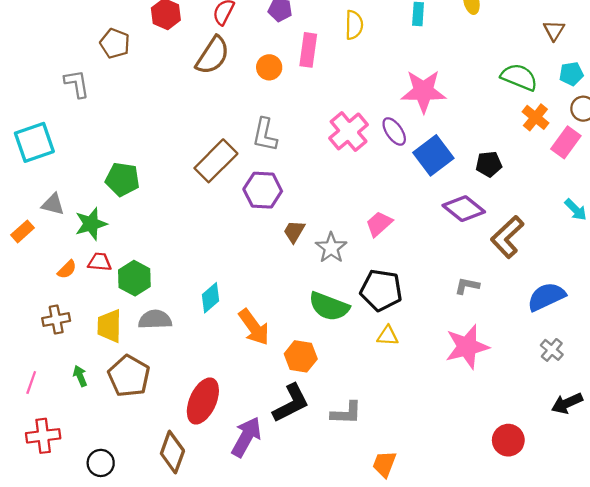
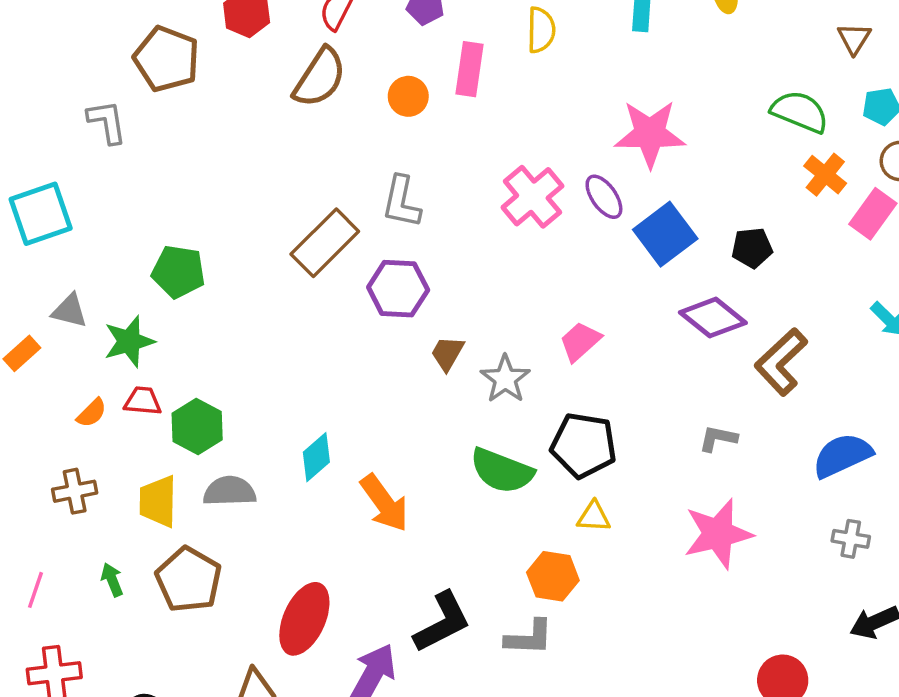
brown pentagon: (115, 43) -> (167, 59), size x1.4
gray cross: (552, 350) -> (851, 539), turned -30
orange hexagon: (301, 356) -> (553, 576), moved

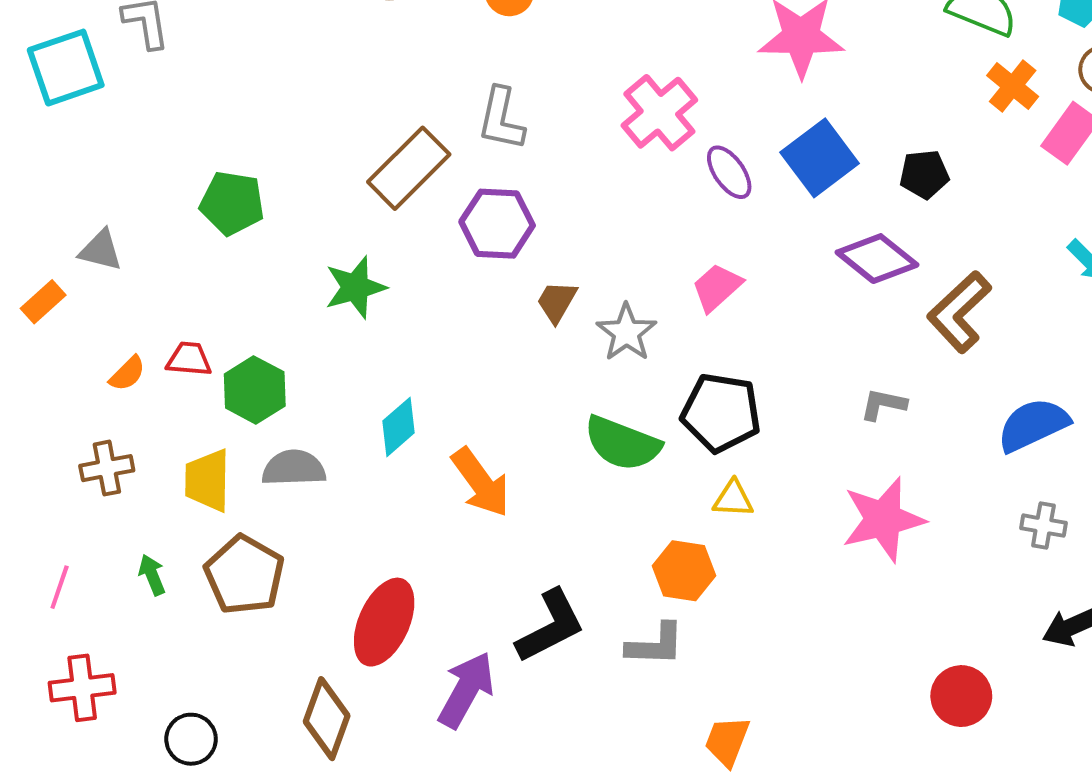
purple ellipse: (604, 197) -> (729, 172), moved
cyan square: (41, 214) -> (66, 68), moved
green star: (129, 341) -> (355, 287), moved

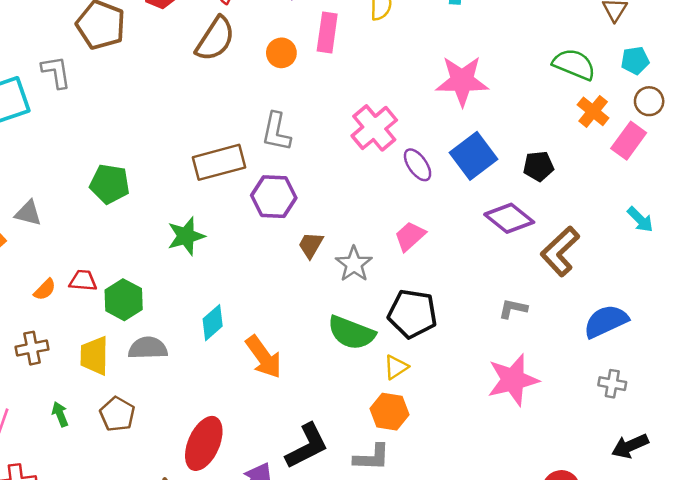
brown rectangle: (409, 168) -> (219, 162), turned 30
yellow triangle: (733, 499) -> (396, 367), moved, turned -36
brown pentagon: (244, 575) -> (117, 414), size x0.7

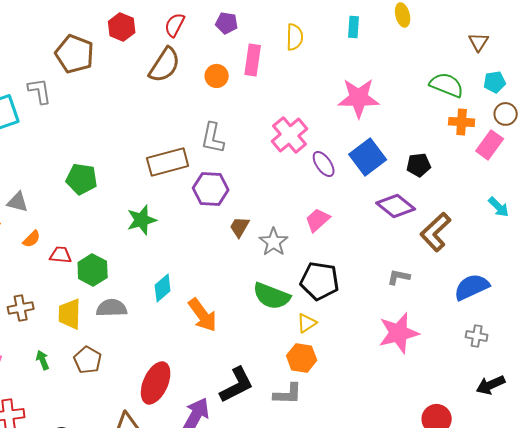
orange cross: (593, 111) -> (462, 122), turned -35
orange semicircle: (45, 290) -> (32, 239), moved

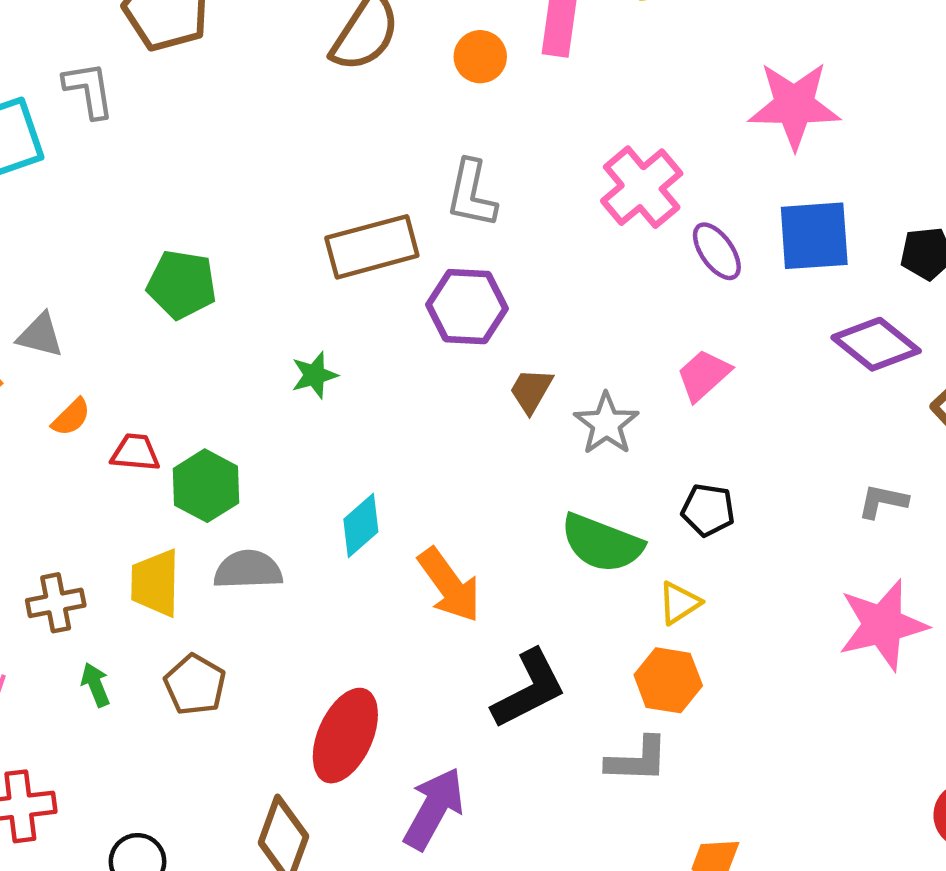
blue square: (368, 157) -> (814, 236), turned 33
green star: (142, 220) -> (314, 375), size x0.7
black pentagon: (320, 281) -> (708, 510), size x0.6
brown cross: (21, 308) -> (56, 603), moved
black L-shape: (237, 385) -> (529, 689), moved

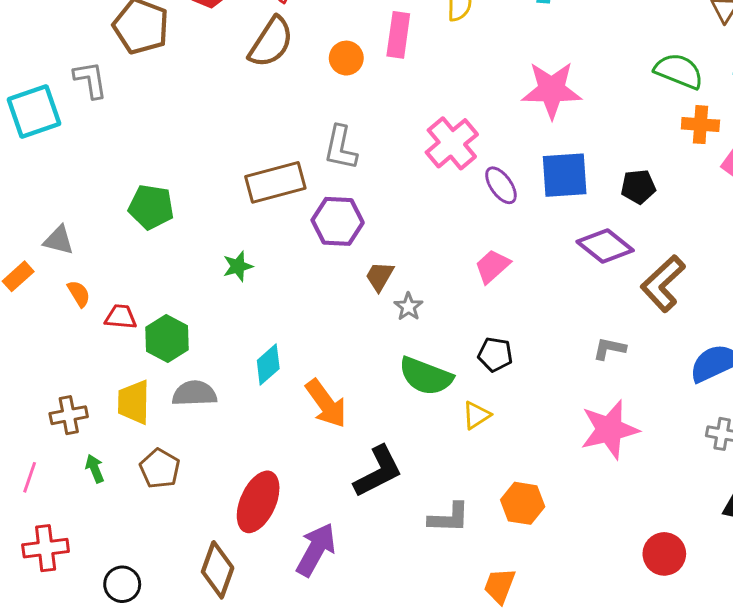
orange semicircle: (71, 417) -> (79, 294), turned -76
gray star: (606, 424) -> (408, 307), moved, size x0.7
orange hexagon: (668, 680) -> (523, 503), moved

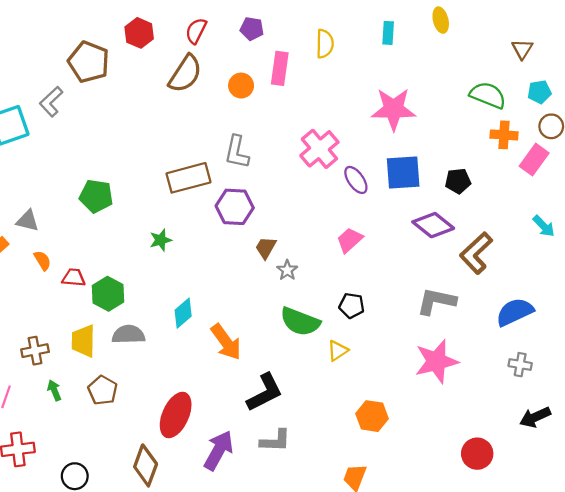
gray L-shape: (90, 80) -> (51, 102), turned -124
gray L-shape: (609, 349) -> (436, 301), size x1.6
gray L-shape: (449, 518) -> (275, 441), moved

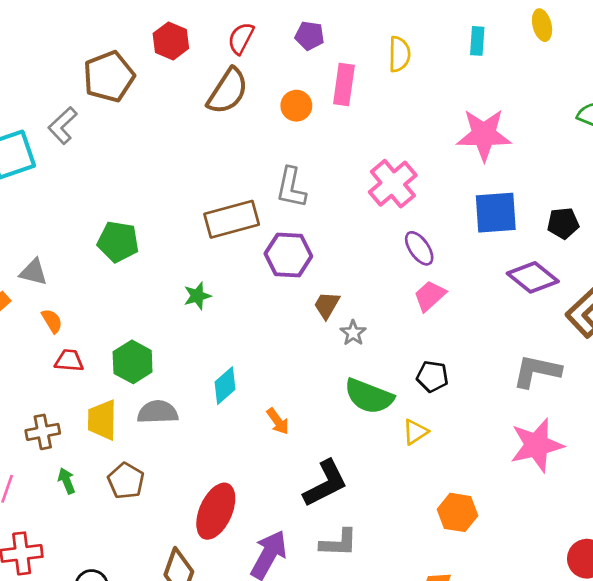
brown pentagon: (89, 62) -> (109, 77), turned 30
purple ellipse: (356, 180) -> (419, 248), moved
red trapezoid: (74, 278) -> (69, 361), moved
orange arrow: (226, 342) -> (278, 421), size x0.6

